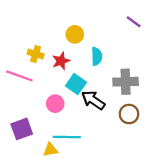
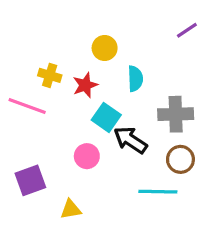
purple line: (134, 22) -> (187, 30), turned -70
pink circle: (55, 104) -> (87, 156), moved
cyan line: (67, 137) -> (158, 192), moved

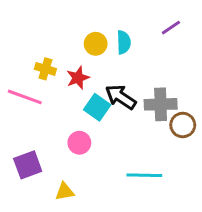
cyan semicircle: (135, 79) -> (124, 42), moved
black arrow: (130, 140) -> (121, 97), moved
brown circle: (180, 159) -> (183, 125), moved

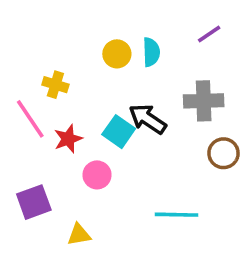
red star: (78, 78) -> (68, 139), moved
pink line: (25, 97) -> (30, 119), turned 36
gray cross: (161, 104) -> (204, 101), moved

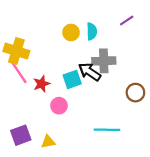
yellow cross: (55, 85) -> (16, 51), moved, size x1.6
gray cross: (204, 101) -> (104, 61), moved
cyan square: (119, 132) -> (72, 79), turned 36
purple square: (34, 202) -> (21, 135), moved

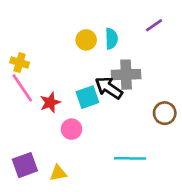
yellow cross: (16, 51) -> (20, 63), size x0.6

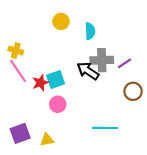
purple line: (154, 25) -> (124, 63), moved
yellow circle: (86, 40) -> (61, 21), moved
cyan square: (87, 97) -> (56, 80), moved

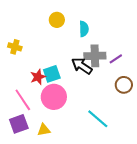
pink line: (18, 71) -> (23, 100), moved
pink circle: (58, 104) -> (54, 97), size x1.6
cyan line: (105, 128) -> (98, 119), turned 40

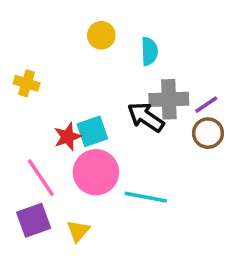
brown circle: (124, 85) -> (208, 133), moved
cyan line: (98, 119) -> (146, 197), moved, turned -30
yellow triangle: (44, 130) -> (78, 231), turned -40

